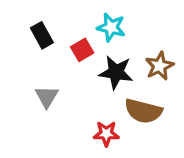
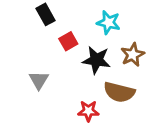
cyan star: (111, 27) -> (108, 22), moved
black rectangle: (42, 35) -> (45, 14), moved

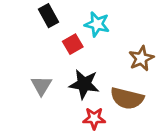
cyan star: (108, 22) -> (97, 24), moved
black star: (96, 60) -> (84, 84), moved

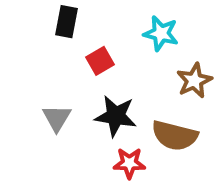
black rectangle: (49, 16) -> (67, 22), turned 40
cyan star: (97, 24) -> (161, 33), moved

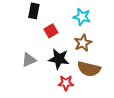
brown star: (194, 81) -> (83, 43), moved
gray triangle: (57, 118) -> (29, 60), turned 35

